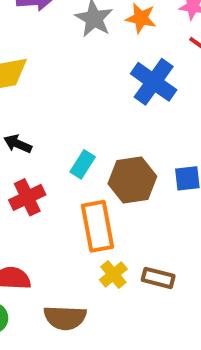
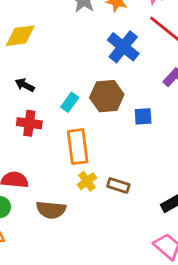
brown hexagon: (132, 180) -> (107, 96), moved
red cross: (27, 197) -> (29, 123), turned 30

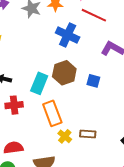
cyan rectangle: (70, 102) -> (39, 83), size x1.5
blue square: (143, 116) -> (93, 81), turned 32

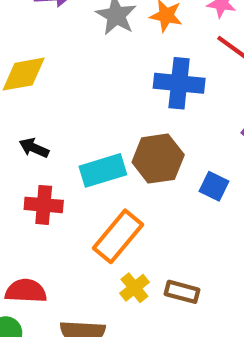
blue cross: (68, 35) -> (179, 83), turned -30
cyan rectangle: (39, 83) -> (103, 170), turned 40
orange rectangle: (52, 113) -> (118, 236), turned 50

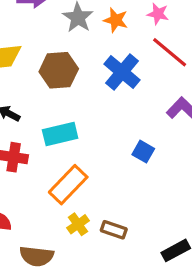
blue cross: (179, 83) -> (122, 72), turned 30
brown hexagon: (158, 159) -> (59, 70), moved

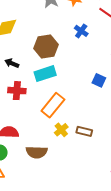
brown hexagon: (59, 70) -> (46, 47), moved
blue cross: (122, 72) -> (81, 31), size x0.6

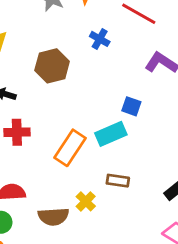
cyan rectangle: (45, 74) -> (111, 134), moved
yellow cross: (61, 130) -> (86, 201), moved

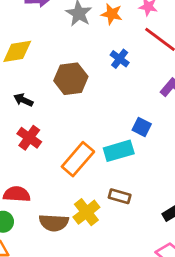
red cross: (17, 132) -> (29, 138), turned 30
yellow cross: (86, 201) -> (86, 212), size x1.4

